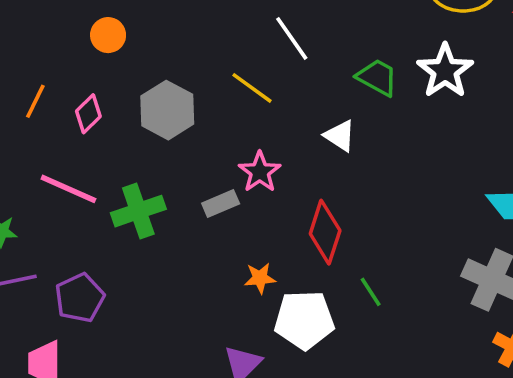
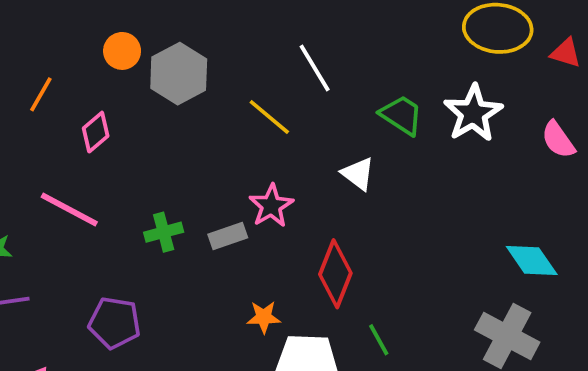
orange line: (35, 101) -> (41, 94), moved
gray hexagon: (167, 110) -> (179, 74), moved
green cross: (138, 211) -> (164, 232), moved, size x0.7
purple pentagon: (80, 298) -> (114, 323), moved, turned 30

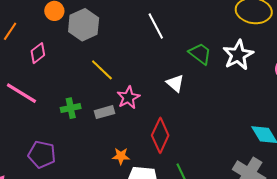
yellow line: (269, 117) -> (102, 70), moved

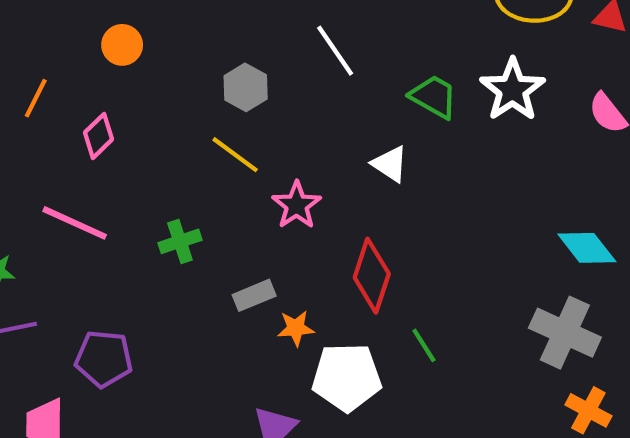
gray hexagon: (84, 25) -> (246, 87), moved, size x0.7
gray rectangle: (104, 112) -> (254, 295), moved
purple pentagon: (42, 154) -> (104, 359), moved

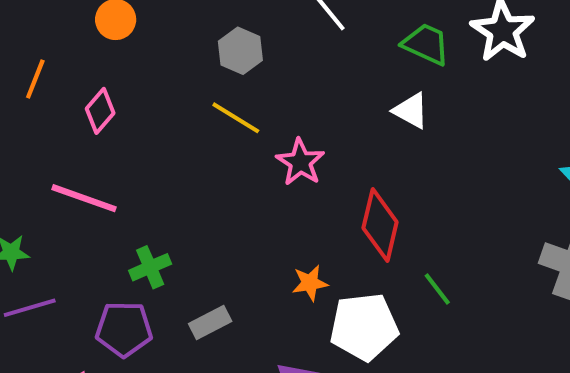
white triangle: (390, 164) -> (411, 111), moved
green cross: (180, 241) -> (150, 267), moved
gray rectangle: (254, 295) -> (210, 323), moved

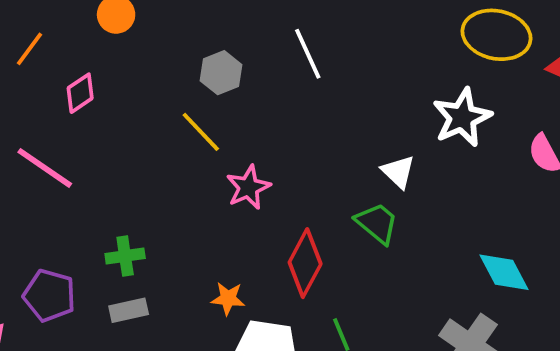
green trapezoid: (426, 44) -> (377, 223), moved
white triangle: (411, 111) -> (398, 172), moved
green cross: (150, 267) -> (125, 256), moved

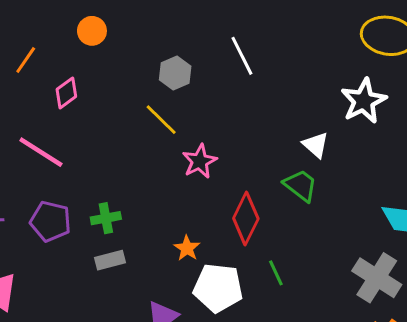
purple pentagon: (49, 295) -> (50, 221), moved
orange star: (228, 298) -> (187, 248), turned 30

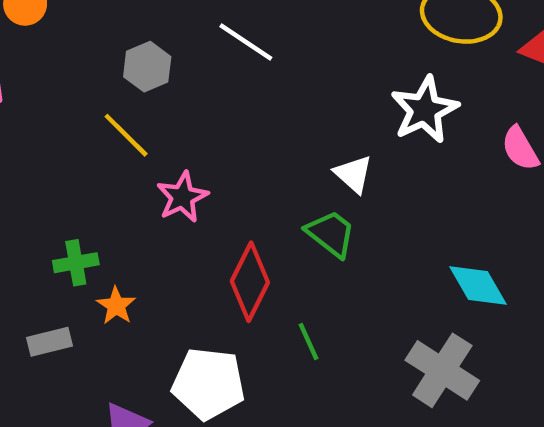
white line: (242, 56) -> (246, 42), turned -30
green cross: (106, 218) -> (76, 263), moved
orange star: (187, 248) -> (116, 306), moved
green line: (276, 273) -> (309, 342), moved

